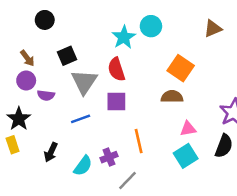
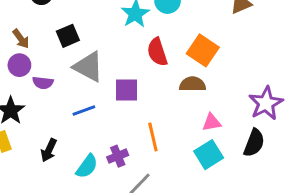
red semicircle: (116, 69) -> (157, 52), moved
gray triangle: (84, 82) -> (88, 67), turned -36

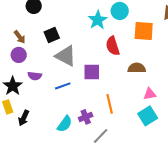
orange square: (203, 50) -> (144, 31), moved, turned -30
purple semicircle: (43, 83) -> (35, 76), moved
black arrow: (49, 150) -> (24, 118), moved

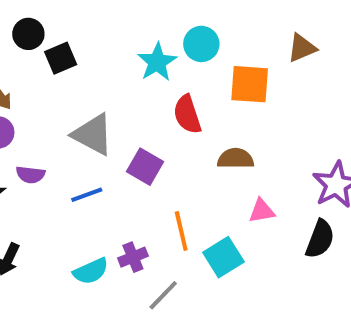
black square: (52, 35) -> (61, 58), moved
purple square: (92, 72) -> (145, 167), turned 30
cyan square: (148, 116) -> (223, 257), moved
cyan semicircle: (65, 124) -> (91, 271), turned 30

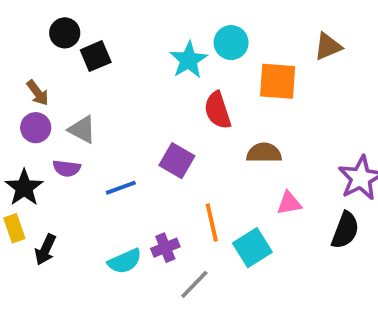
gray triangle: (93, 134) -> (82, 130), moved, size x0.7

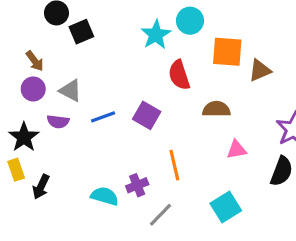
brown triangle: (328, 46) -> (260, 70), moved
blue line: (121, 188) -> (103, 117), moved
cyan square: (252, 248) -> (226, 207), moved
cyan semicircle: (125, 261) -> (105, 196), turned -140

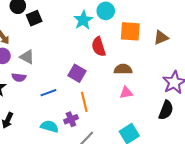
brown triangle: (260, 70) -> (161, 37), moved
blue line: (103, 117) -> (48, 93), moved
pink triangle: (237, 150) -> (126, 93), moved
orange line: (174, 165) -> (84, 102), moved

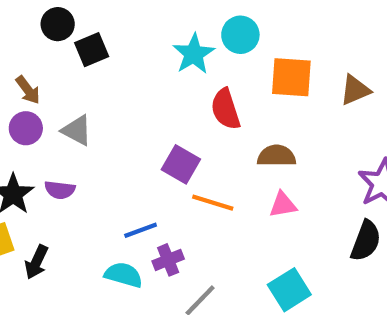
purple semicircle: (19, 77) -> (60, 190), moved
blue line: (48, 93) -> (141, 230), moved
orange line: (84, 102) -> (213, 203), moved, turned -60

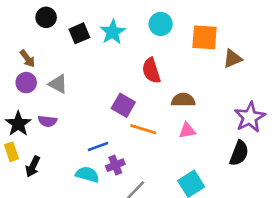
black square: (92, 50) -> (79, 33), moved
cyan star: (194, 54) -> (113, 32), moved
orange square: (291, 77) -> (205, 37), moved

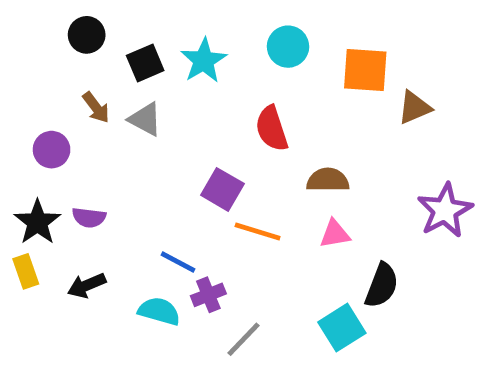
brown arrow: (27, 59) -> (96, 107), moved
gray triangle: (58, 84) -> (145, 119), moved
blue line: (98, 146) -> (178, 262), turned 48
black semicircle: (239, 153) -> (382, 285), moved
black arrow: (33, 166) -> (87, 285), moved, turned 42

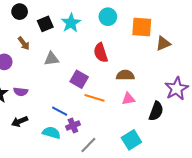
gray triangle: (145, 119) -> (51, 59), moved, turned -35
black semicircle: (382, 285) -> (156, 111), moved

